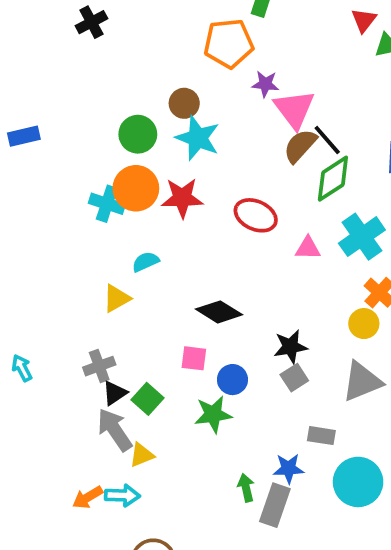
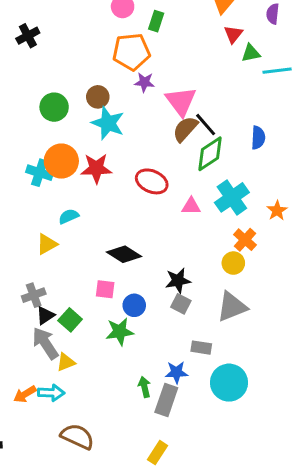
purple star: (265, 84) -> (144, 82), moved
green circle: (138, 134) -> (54, 107), moved
gray square: (294, 378) -> (181, 304), turned -30

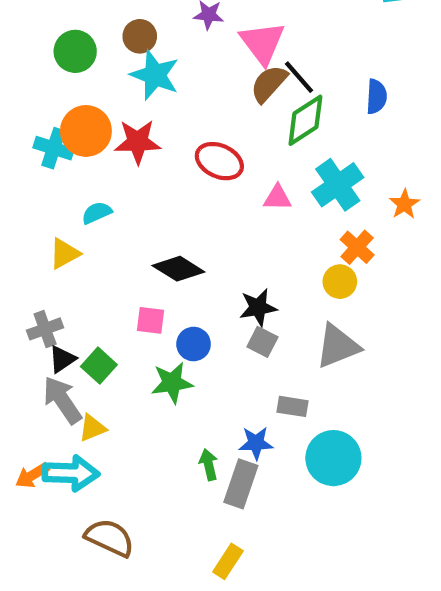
cyan arrow: (51, 393) -> (71, 473), size x1.4

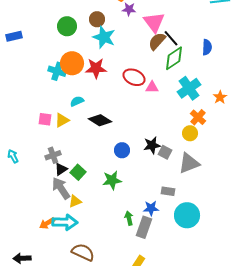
pink triangle: (277, 198) -> (152, 87), moved
black diamond: (178, 269) -> (100, 120), moved
pink square: (150, 320) -> (45, 119), moved
gray square: (262, 342) -> (165, 152), moved
blue circle: (194, 344) -> (122, 150), moved

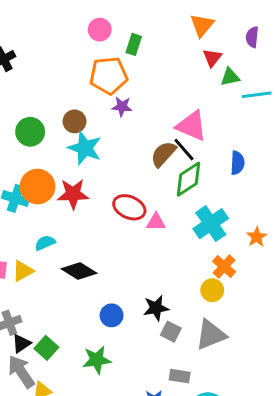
pink triangle: (154, 22) -> (192, 126), moved, turned -30
gray square: (165, 152) -> (171, 332), moved

